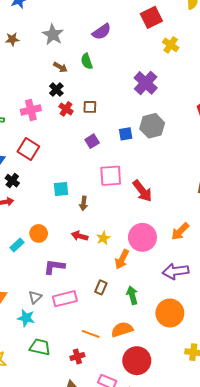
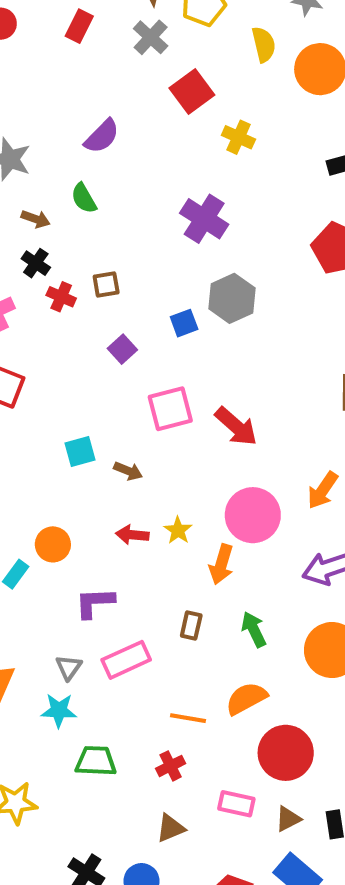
brown arrow: (84, 203) -> (128, 471), turned -64

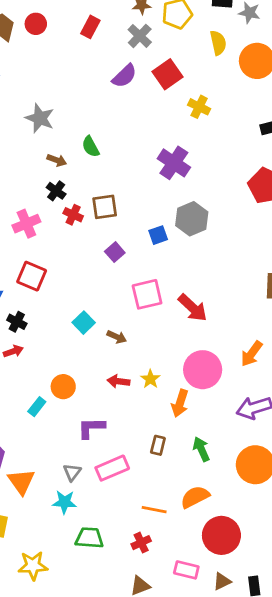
purple semicircle: (102, 136) -> (124, 76), moved
brown square: (106, 284) -> (105, 207), size x1.4
cyan square: (80, 452) -> (84, 323), turned -30

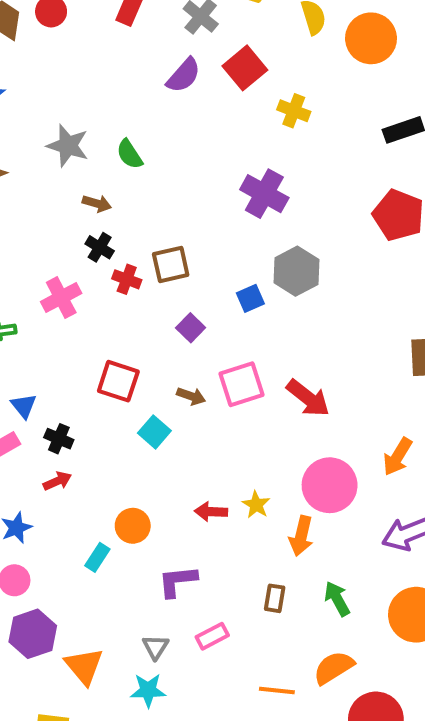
green semicircle: (91, 147) -> (129, 154), moved
red square: (32, 276) -> (118, 381), moved
brown arrow: (117, 337) -> (191, 396), moved
pink rectangle: (112, 468) -> (212, 636), size x0.7

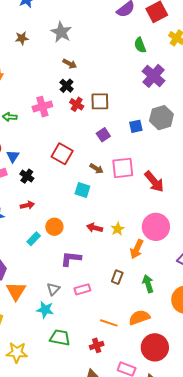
green semicircle: (129, 154) -> (140, 45), moved
cyan square: (154, 432) -> (82, 190), moved, turned -35
red arrow: (57, 481) -> (27, 205), moved

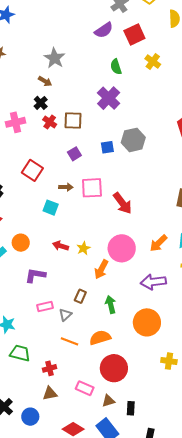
gray star: (61, 32) -> (55, 58), moved
purple cross: (153, 76) -> (109, 98), moved
brown arrow: (97, 169) -> (66, 187), turned -32
gray triangle: (53, 289) -> (65, 315), moved
red cross: (97, 345) -> (50, 368), moved

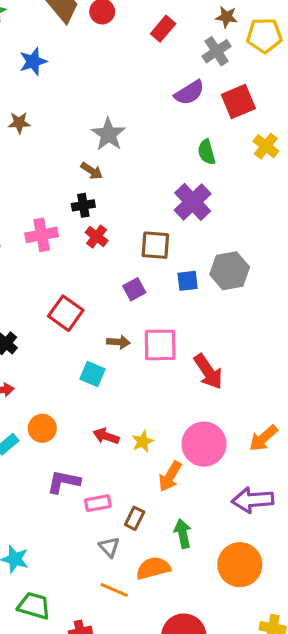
black cross: (41, 103) -> (83, 205), turned 32
brown square: (73, 120) -> (155, 245), moved
pink rectangle: (45, 307) -> (98, 503), moved
gray triangle: (65, 315) -> (109, 547), turned -32
orange semicircle: (100, 338) -> (153, 568), moved

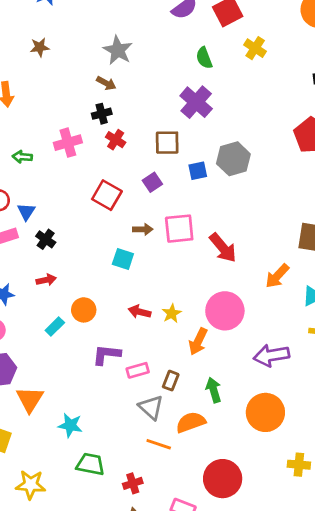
red square: (66, 313) -> (107, 195), moved
orange arrow: (263, 438) -> (277, 276), moved
gray triangle: (109, 547) -> (151, 407), size x1.4

